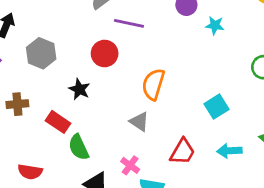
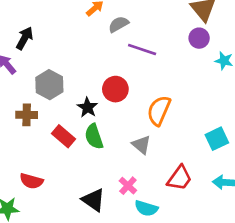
gray hexagon: (41, 53) -> (49, 85), moved
red circle: (105, 54) -> (115, 89), moved
green semicircle: (79, 147) -> (94, 137), moved

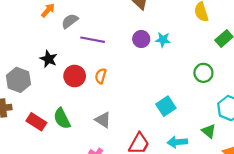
purple circle: (199, 38) -> (141, 39), moved
black star: (88, 107) -> (49, 59), moved
orange semicircle: (159, 111) -> (101, 76), moved, size x0.6

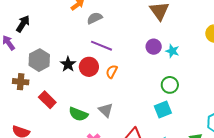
purple line: (93, 40) -> (102, 46), moved
black star: (49, 59) -> (68, 64), moved
green circle: (203, 73) -> (170, 85), moved
green semicircle: (62, 118) -> (78, 114), moved, turned -54

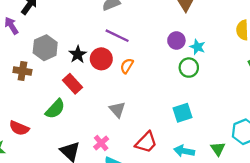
green circle: (170, 85) -> (189, 68), moved
red rectangle: (47, 100) -> (72, 84), moved
green semicircle: (78, 114) -> (55, 109), moved, turned -72

